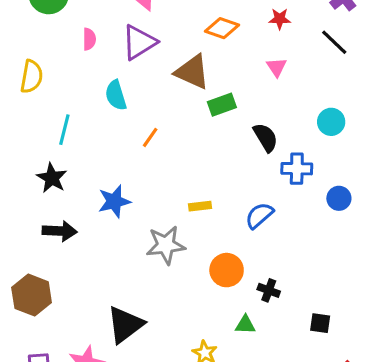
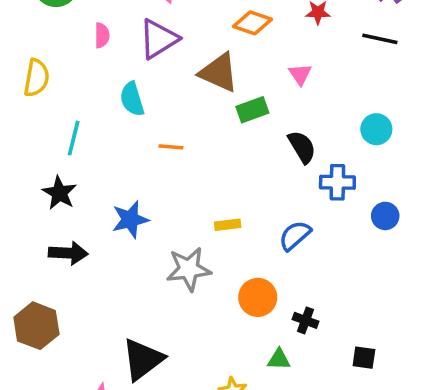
black line: (334, 42) -> (380, 39), turned -32
pink triangle: (277, 67) -> (300, 74), moved
orange line: (150, 137) -> (171, 147), turned 60

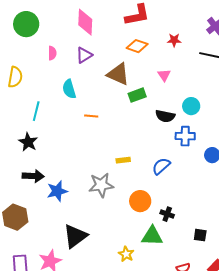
purple triangle: (159, 39) -> (84, 55), size x0.7
cyan circle: (376, 129) -> (191, 106), moved
black semicircle: (302, 147) -> (165, 116), turned 132
blue star: (130, 219) -> (57, 191), moved
green triangle: (279, 359) -> (152, 236), size x1.6

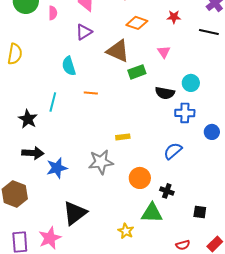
pink semicircle: (52, 53) -> (53, 13), moved
cyan line: (36, 111) -> (53, 102), moved
blue semicircle: (161, 166) -> (173, 151), moved

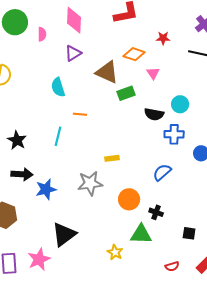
orange diamond: (137, 23) -> (134, 54), moved
cyan line: (53, 102) -> (58, 136), moved

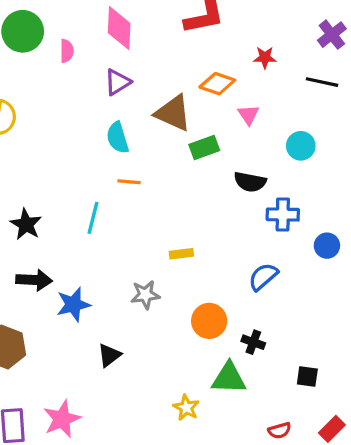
cyan semicircle: (58, 87) -> (118, 138), moved
cyan circle: (180, 104) -> (301, 146), moved
gray star: (90, 183) -> (145, 295), size x0.7
black triangle: (64, 234) -> (109, 355), moved, size x0.6

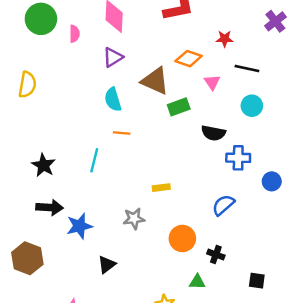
black line: (322, 82) -> (247, 68), moved
green triangle: (229, 378) -> (197, 282), size x0.6

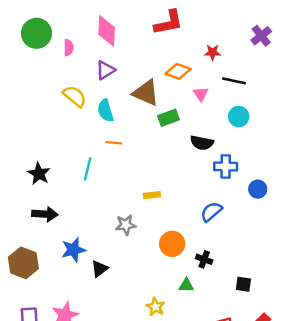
yellow semicircle: (27, 85) -> (75, 96), moved, turned -60
blue star: (79, 226) -> (73, 250), moved

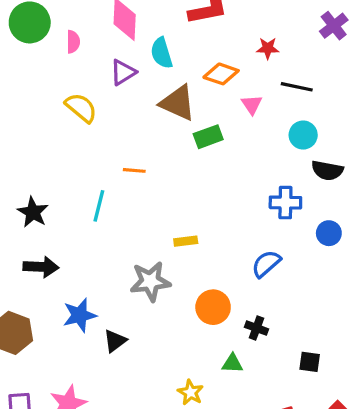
cyan semicircle: (105, 111) -> (162, 53), moved
black semicircle: (202, 143) -> (327, 170), moved
gray star: (126, 225) -> (150, 281), size x1.4

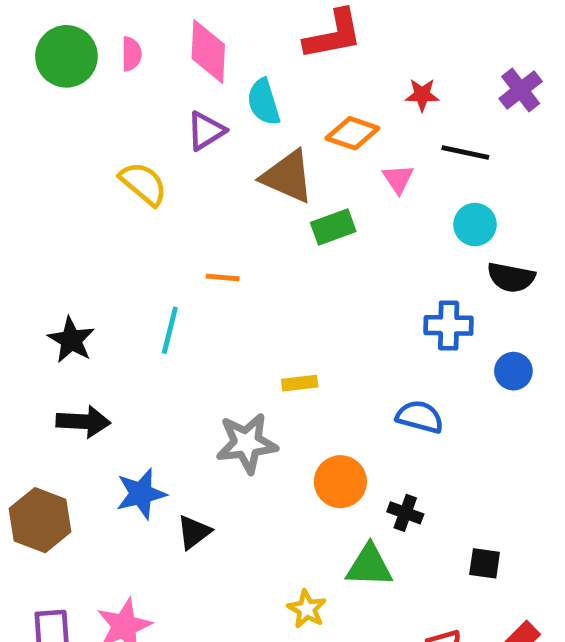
purple cross: (334, 26) -> (521, 90), moved
pink semicircle: (73, 42) -> (131, 54), moved
blue semicircle: (266, 264) -> (420, 417), turned 56
green triangle: (232, 363) -> (369, 566), size x1.5

